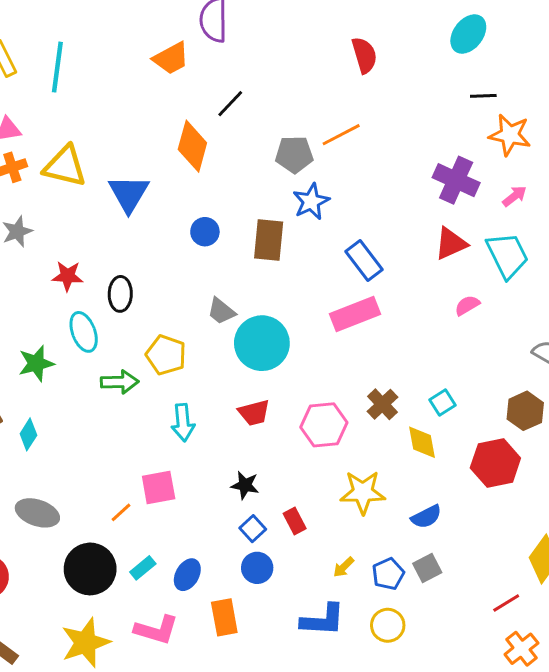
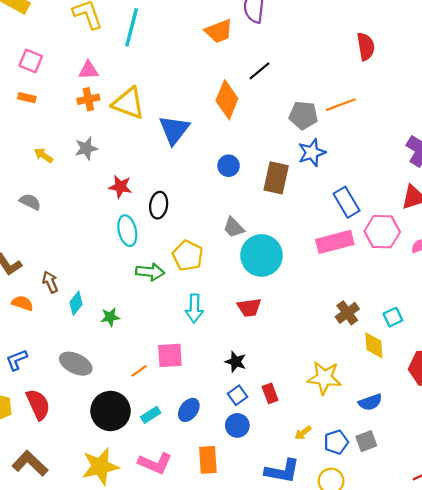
green star: (36, 363) -> (110, 317), moved, size x0.7
pink hexagon: (324, 425) -> (382, 232), moved
blue ellipse: (187, 575) -> (189, 410), moved

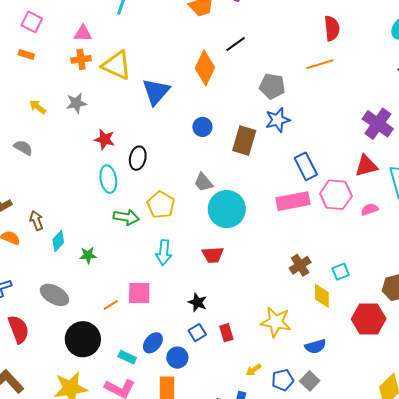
orange line: (341, 105) -> (320, 64), moved
cyan rectangle: (151, 415) -> (127, 357), moved, turned 54
blue circle: (237, 425) -> (177, 358), moved
gray square: (366, 441) -> (310, 381), turned -30

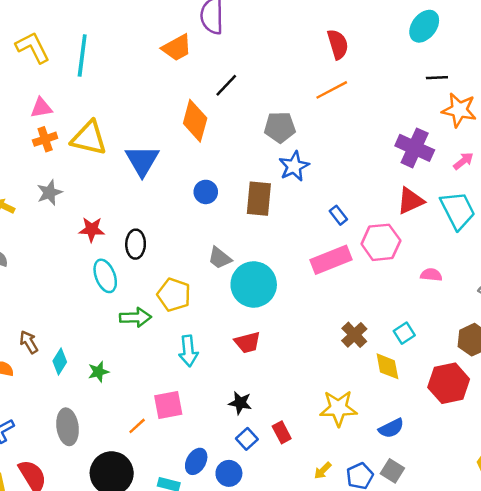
blue rectangle: (306, 166) -> (338, 215), size x0.6
pink semicircle: (370, 209) -> (431, 275), moved, turned 36
gray ellipse: (54, 295) -> (68, 427), turned 64

